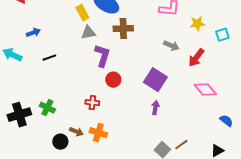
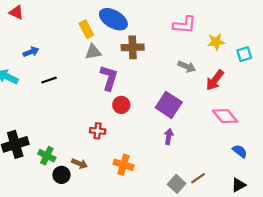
green cross: (47, 108) -> (47, 156), moved
blue semicircle: (226, 121) -> (240, 151), moved
orange cross: (98, 133) -> (124, 165), moved

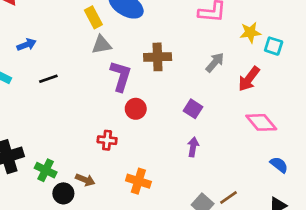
brown cross: (133, 47) -> (158, 57), moved
cyan square: (244, 54) -> (274, 46), moved, turned 35
gray arrow: (187, 67) -> (215, 62), turned -72
purple square: (169, 105) -> (193, 109), size x0.6

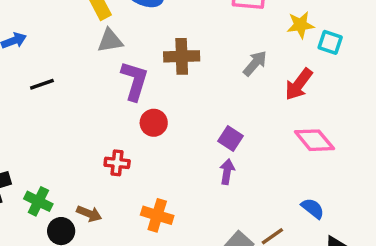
purple square: (193, 109) -> (231, 138), moved
blue semicircle: (279, 165) -> (313, 208), moved

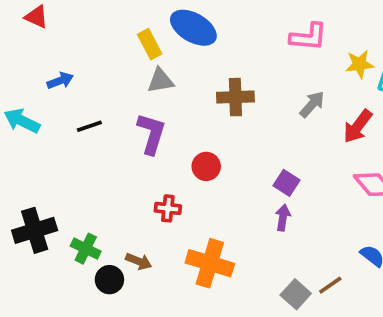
purple L-shape: (134, 81) -> (151, 134), moved
orange cross: (157, 215) -> (210, 263), size x1.4

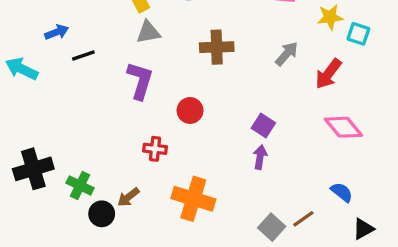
black line: (89, 126) -> (83, 55), moved
brown arrow: (139, 261) -> (128, 197), turned 120

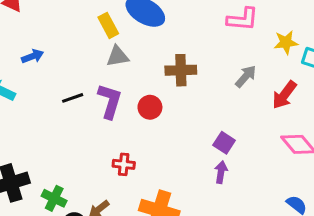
black line: (83, 55) -> (73, 98), moved
red circle: (190, 110) -> (150, 107), moved

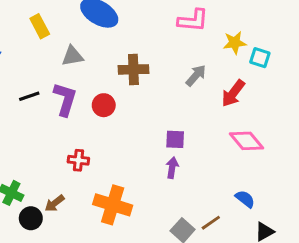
yellow rectangle: (108, 25) -> (40, 26), moved
purple square: (224, 143) -> (175, 139), turned -30

